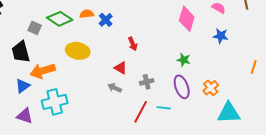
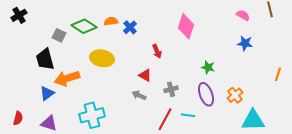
pink diamond: (187, 19) -> (186, 26), moved
cyan cross: (55, 102) -> (92, 115), moved

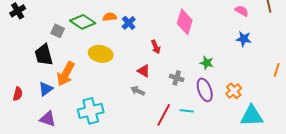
orange arrow: (67, 78) -> (66, 74), turned -45
gray cross: (171, 89) -> (177, 78), moved, turned 32
red semicircle: (18, 118) -> (18, 94), moved

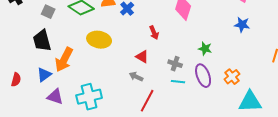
gray square: (58, 31) -> (48, 12), moved
cyan line: (187, 111) -> (178, 82), moved
red line: (164, 115) -> (147, 101), moved
purple triangle: (48, 119) -> (55, 97), moved

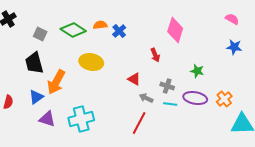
red arrow: (154, 33) -> (155, 55), moved
purple ellipse: (203, 76) -> (195, 98), turned -60
gray arrow: (136, 77) -> (146, 98), moved

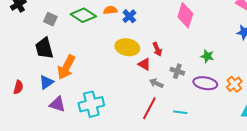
red arrow: (155, 55) -> (157, 49), moved
yellow ellipse: (91, 62) -> (127, 47), moved
cyan line: (170, 104) -> (180, 112), moved

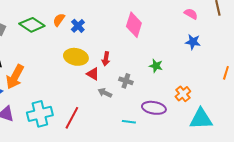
orange semicircle: (110, 10) -> (59, 20), turned -48
red arrow: (157, 49) -> (106, 59), turned 32
purple ellipse: (205, 83) -> (154, 108), moved
red line: (149, 108) -> (72, 118), moved

